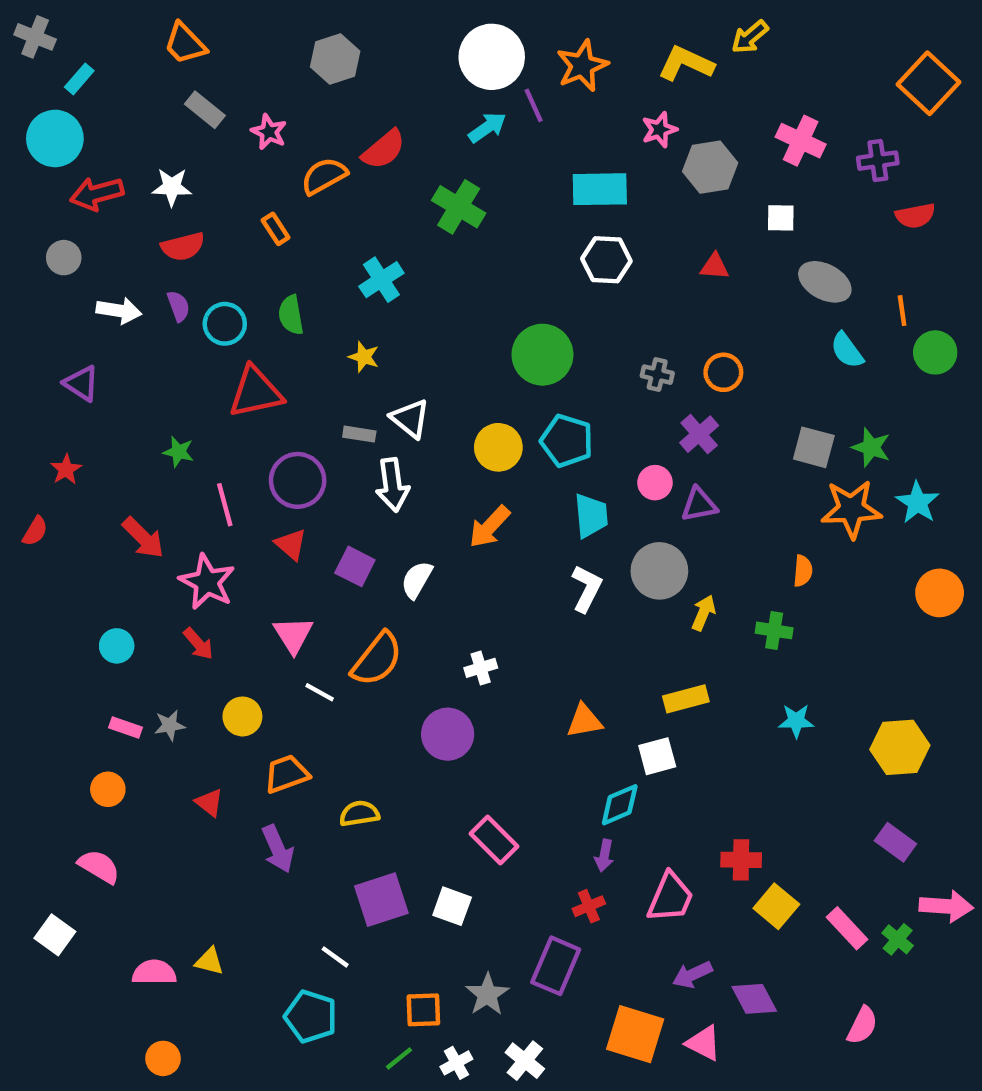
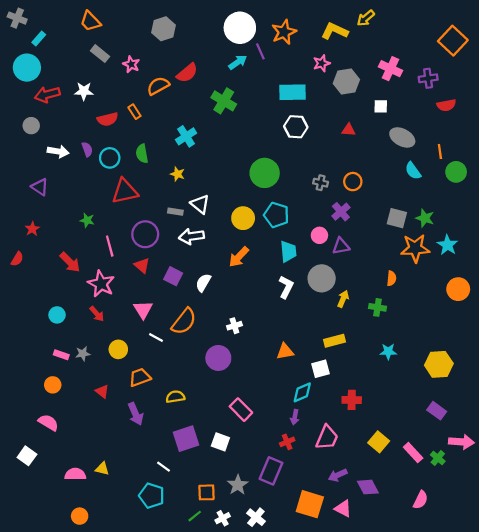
red semicircle: (183, 247) -> (108, 119), moved
white arrow: (392, 485) -> (191, 236), turned 90
red cross: (741, 860) -> (352, 400), moved

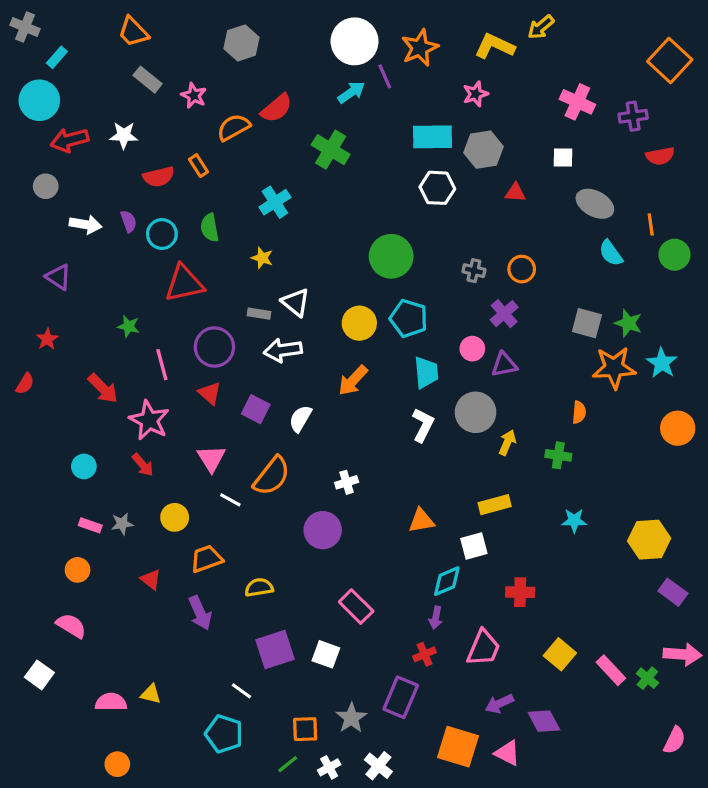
gray hexagon: (346, 82) -> (483, 150), moved
purple rectangle: (437, 411) -> (673, 592), moved
pink semicircle: (421, 500) -> (675, 740), moved

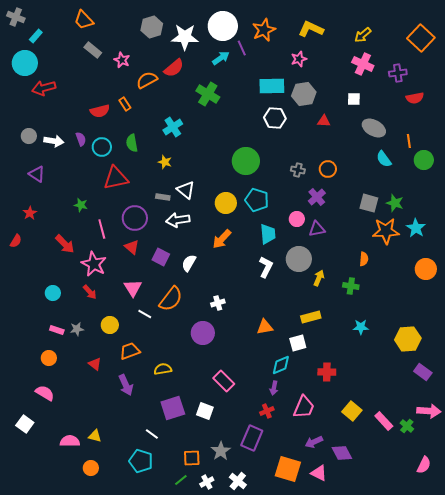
yellow arrow: (541, 27) -> (363, 35), moved
white star: (124, 135) -> (185, 37), moved, size x1.5
gray circle: (46, 186) -> (29, 136), moved
orange circle: (117, 764) -> (91, 468), moved

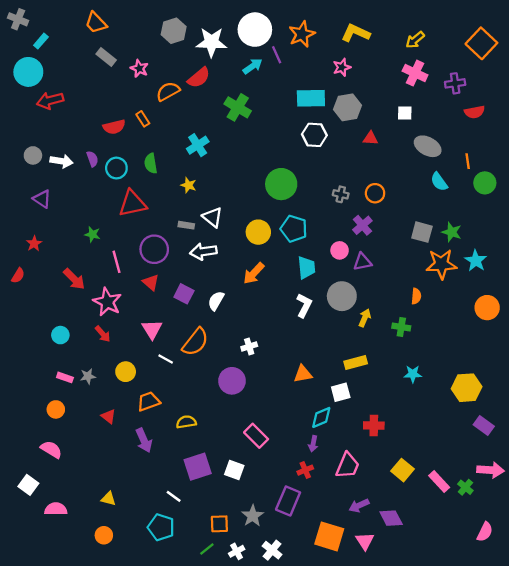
pink semicircle: (70, 441) -> (56, 509), moved
pink triangle: (319, 473) -> (365, 541), turned 30

